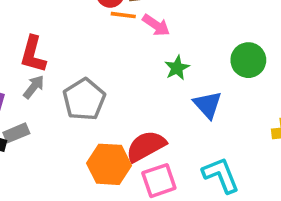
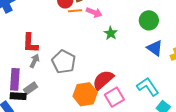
blue triangle: (208, 105) -> (155, 48), moved

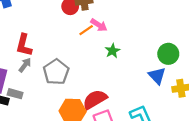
orange line: (75, 11) -> (86, 30), moved, turned -40
green circle: (149, 20) -> (168, 54), moved
gray rectangle: (31, 88) -> (15, 94), turned 40

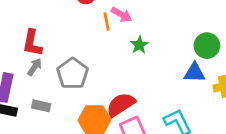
orange line: (86, 30) -> (107, 22), turned -64
blue triangle: (157, 76) -> (194, 73), turned -42
gray rectangle: (15, 94) -> (41, 106), moved

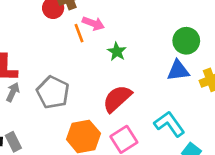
red semicircle: (121, 105) -> (117, 99), moved
gray rectangle: (41, 106) -> (13, 142), moved, turned 60

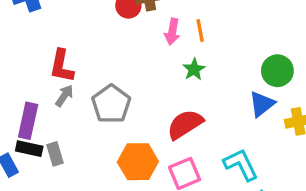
pink arrow: (93, 23) -> (172, 32), turned 70
orange line: (79, 33) -> (200, 31), moved
blue triangle: (178, 71) -> (262, 104), turned -40

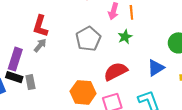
gray pentagon: (111, 104) -> (88, 39), moved
blue triangle: (262, 104) -> (156, 68), moved

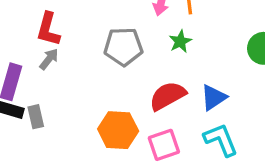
gray pentagon: (88, 39) -> (123, 47), turned 30
blue triangle: (156, 68) -> (214, 97), moved

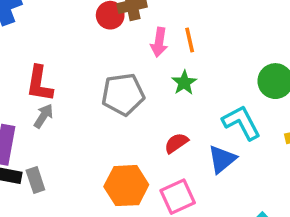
red semicircle: (168, 96) -> (176, 143), size x0.6
blue triangle: (214, 97) -> (222, 159), moved
cyan L-shape: (221, 140) -> (241, 123), moved

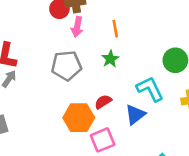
pink arrow: (159, 42) -> (77, 27), moved
orange hexagon: (126, 186) -> (79, 118), moved

